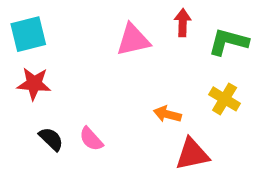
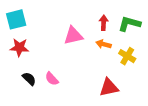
red arrow: (183, 23) -> (104, 23), moved
pink triangle: (133, 40) -> (73, 36), moved
orange arrow: (167, 114) -> (104, 44), moved

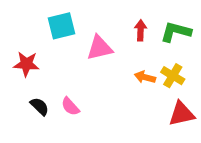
cyan square: (16, 19) -> (61, 26), moved
orange arrow: (104, 44) -> (145, 77), moved
red triangle: (109, 87) -> (182, 114), moved

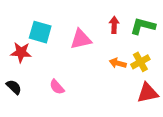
cyan square: (61, 26) -> (40, 32), moved, turned 30
yellow cross: (173, 76) -> (140, 62), turned 30
black semicircle: (40, 106) -> (14, 87), moved

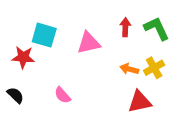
green L-shape: (143, 26) -> (157, 29), turned 50
red triangle: (148, 93) -> (140, 102), moved

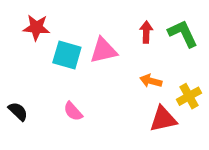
cyan square: (44, 35) -> (67, 55), moved
red star: (23, 57) -> (36, 27), moved
yellow cross: (154, 68) -> (189, 96), moved

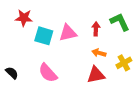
red arrow: (146, 32) -> (96, 29), moved
pink semicircle: (73, 111) -> (48, 73), size x1.5
red triangle: (163, 119) -> (96, 75), moved

